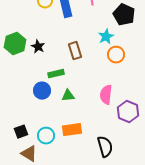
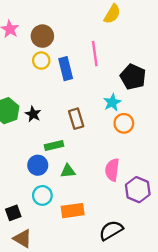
cyan circle: (46, 136) -> (42, 195), moved
black semicircle: (105, 147) -> (111, 230), turned -105

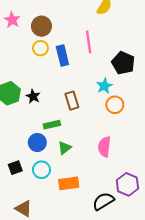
green triangle: (68, 171) -> (65, 148), turned -32
purple hexagon: (138, 190) -> (127, 184), moved
black square: (13, 213) -> (15, 168), moved

